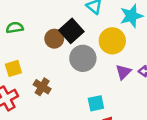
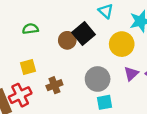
gray circle: (83, 58) -> (98, 79), moved
brown cross: (42, 87) -> (54, 85), turned 35

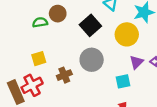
brown circle: (67, 40) -> (58, 14), moved
gray circle: (98, 79) -> (92, 60), moved
cyan square: (104, 102) -> (123, 81), moved

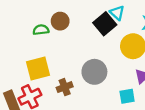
black square: (90, 25) -> (105, 24), moved
yellow square: (39, 59) -> (38, 68), size x1.5

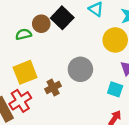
black square: (105, 24) -> (62, 18), moved
cyan square: (127, 96) -> (115, 89), turned 35

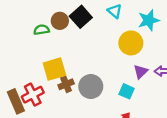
gray circle: (80, 69) -> (91, 86), moved
yellow square: (25, 72) -> (54, 69), moved

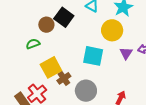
green semicircle: (42, 30) -> (33, 44), moved
gray circle: (91, 86) -> (86, 91), moved
cyan square: (127, 91) -> (93, 56), moved, size x1.5

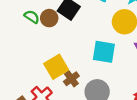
green semicircle: (33, 44) -> (32, 17), moved, turned 56

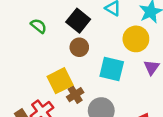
brown circle: (49, 18) -> (79, 47), moved

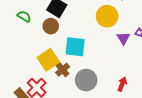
brown circle: (79, 47) -> (51, 26), moved
cyan square: (112, 69) -> (75, 47), moved

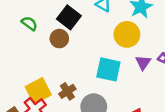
cyan square: (75, 47) -> (108, 69), moved
yellow square: (48, 60) -> (38, 91), moved

